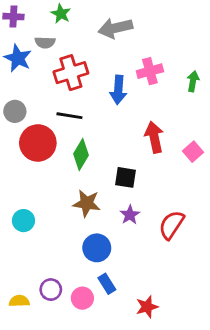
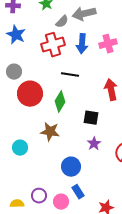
gray semicircle: (45, 42) -> (62, 22), moved, turned -48
blue arrow: (118, 90) -> (82, 44), moved
black line: (69, 116) -> (70, 75), moved
brown star: (87, 203) -> (50, 132), moved

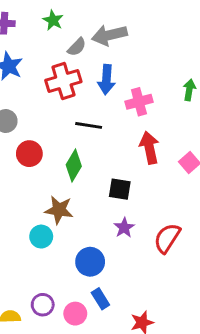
pink cross: (108, 44) -> (139, 102), moved
red circle: (30, 94) -> (29, 154), size x0.7
cyan circle: (20, 148) -> (41, 237), moved

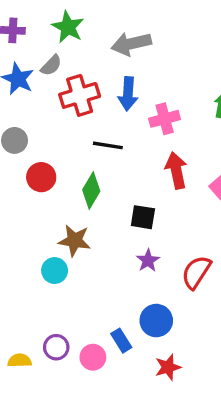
green star: (53, 20) -> (68, 27), size x1.4
gray semicircle: (77, 47) -> (51, 65), moved
blue circle: (90, 262) -> (156, 321), moved

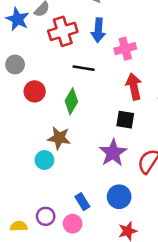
black square: (143, 217) -> (125, 120), moved
purple star: (148, 261) -> (113, 153), size x1.6
blue rectangle: (121, 341) -> (82, 202), moved

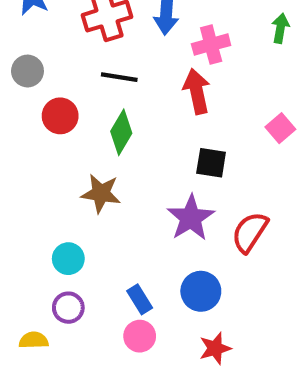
black line: (84, 68) -> (119, 77), moved
red arrow: (134, 87) -> (197, 91), moved
cyan circle: (44, 160) -> (68, 259), moved
purple circle: (46, 216) -> (68, 308), moved
pink circle: (73, 224) -> (140, 336), moved

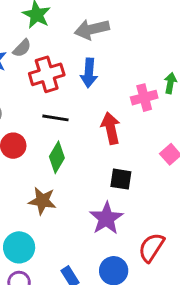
pink cross: (211, 45) -> (144, 98), moved
red semicircle: (250, 232) -> (151, 247), moved
cyan circle: (68, 259) -> (19, 247), size x1.4

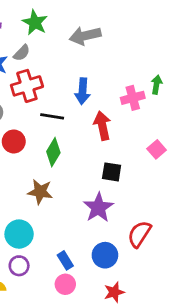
blue arrow: (89, 73) -> (82, 91), moved
red cross: (47, 74) -> (27, 86), moved

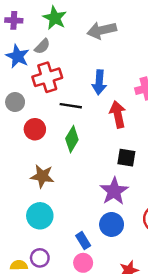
brown star: (40, 192) -> (42, 176), moved
blue circle: (105, 255) -> (112, 224), moved
purple circle: (19, 266) -> (40, 258), moved

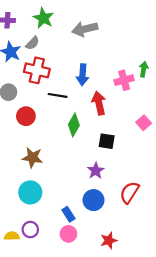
red cross: (47, 77) -> (37, 70), turned 30
green diamond: (72, 139) -> (74, 125), moved
purple star: (114, 191) -> (96, 171), size x0.7

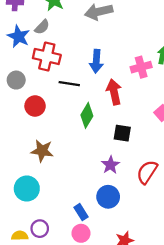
cyan circle: (30, 192) -> (27, 189), moved
red semicircle: (129, 192) -> (147, 172), moved

